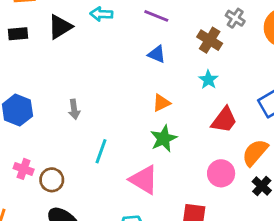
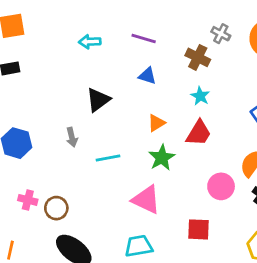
black triangle: (60, 27) -> (98, 100), moved
red trapezoid: (224, 120) -> (199, 133), moved
cyan line: (101, 151) -> (108, 158), moved, turned 65

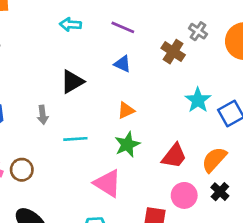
cyan star: (200, 96) -> (198, 100), moved, size x1.4
red trapezoid: (199, 133) -> (174, 156), moved
pink circle: (221, 186) -> (184, 195), moved
brown circle: (56, 208) -> (22, 170), moved

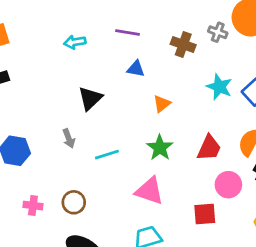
gray cross: (198, 31) -> (218, 32), moved
orange triangle: (126, 110) -> (162, 104), moved
brown circle: (22, 170) -> (74, 202), moved

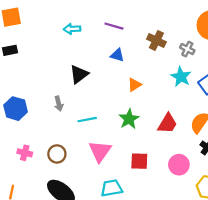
gray cross: (218, 32) -> (187, 49), moved
pink circle: (228, 185) -> (179, 165), moved
pink triangle: (149, 191) -> (100, 151), moved, turned 40
red square: (205, 214) -> (139, 161), moved

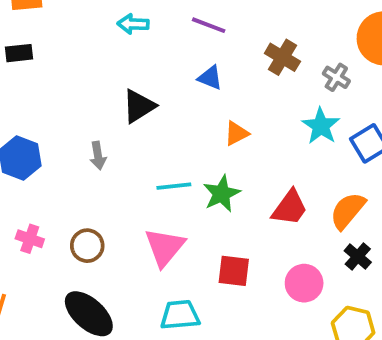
cyan line: (87, 120) -> (174, 186), moved

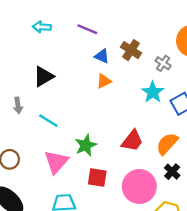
blue triangle: (210, 78) -> (102, 56), moved
orange triangle: (237, 133) -> (104, 81), moved
cyan line: (174, 186) -> (48, 121), moved, turned 36
green star: (222, 194) -> (86, 145), moved
pink circle: (304, 283) -> (139, 186), size x1.5

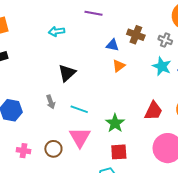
purple line: (87, 29) -> (94, 13), moved
pink triangle: (56, 162) -> (80, 137), moved
red square: (97, 178) -> (119, 152), moved

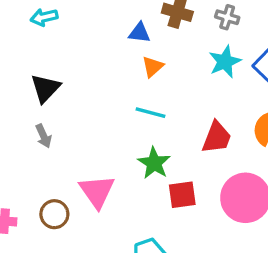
cyan star: (162, 66) -> (225, 62), turned 30
black triangle: (67, 73) -> (45, 88), moved
cyan line: (79, 109) -> (151, 113), moved
red square: (119, 152) -> (182, 195), moved

